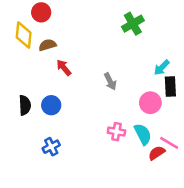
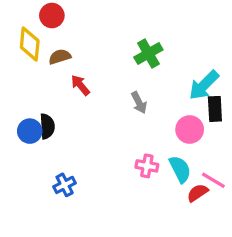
green cross: (133, 24) -> (148, 54), moved
cyan arrow: (162, 68) -> (204, 85), size x1.5
black semicircle: (25, 105) -> (47, 126), moved
blue circle: (51, 105) -> (30, 131), moved

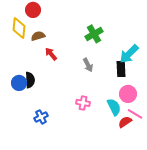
black rectangle: (215, 109) -> (121, 69), moved
pink circle: (190, 130) -> (128, 94), moved
pink cross: (147, 166) -> (83, 103), moved

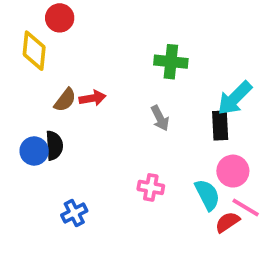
green cross: (94, 34) -> (171, 62), turned 36
brown semicircle: (38, 36) -> (65, 100), moved, turned 144
red arrow: (51, 54) -> (92, 98), turned 120

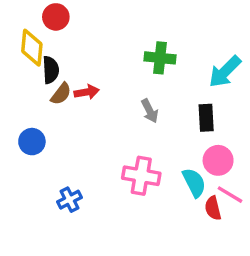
cyan arrow: (235, 98) -> (225, 72), moved
black semicircle: (54, 146) -> (51, 70), moved
pink cross: (151, 187) -> (141, 176), size x1.5
red semicircle: (227, 222) -> (213, 208), turned -70

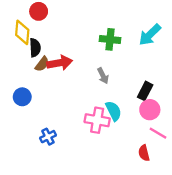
cyan arrow: (225, 72) -> (150, 35), moved
red arrow: (87, 92) -> (60, 63), size x1.5
black rectangle: (206, 118) -> (145, 91), moved, turned 30
cyan semicircle: (194, 183) -> (114, 111), moved
red semicircle: (213, 208) -> (144, 153), moved

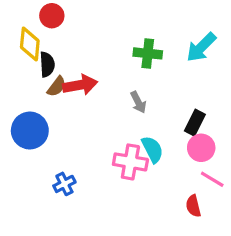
blue circle: (22, 97) -> (30, 130), size x1.5

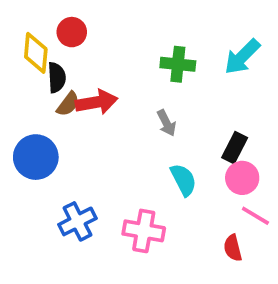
red circle: (52, 16) -> (72, 32), moved
pink cross: (130, 162) -> (144, 231), moved
blue cross: (64, 184) -> (77, 221), size x1.4

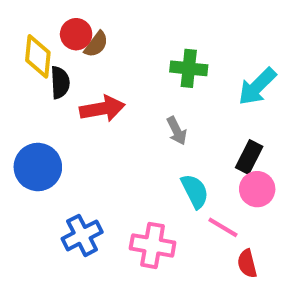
cyan arrow: (242, 57) -> (257, 87), moved
brown semicircle: (68, 104) -> (96, 44), moved
pink line: (255, 216) -> (223, 227), moved

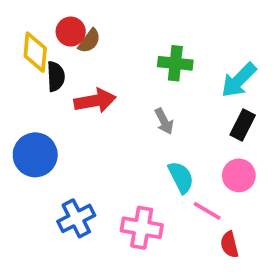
black rectangle: (249, 157) -> (243, 125), moved

